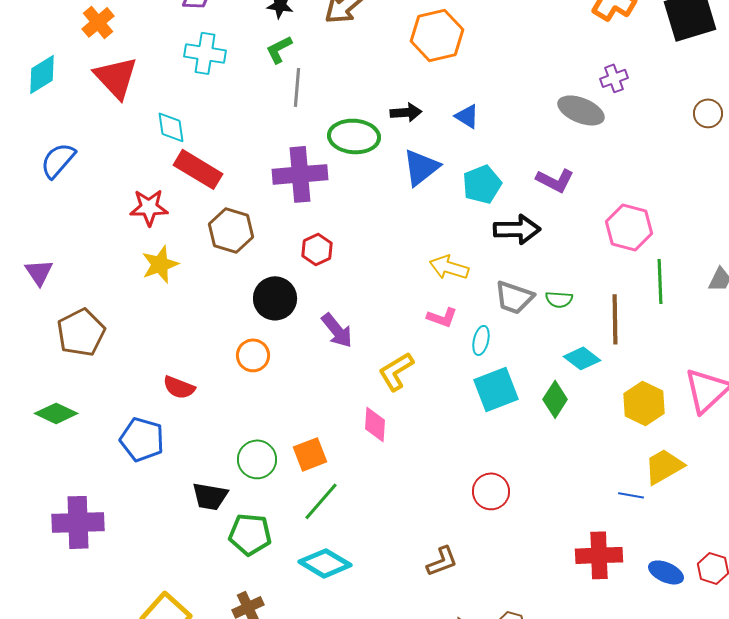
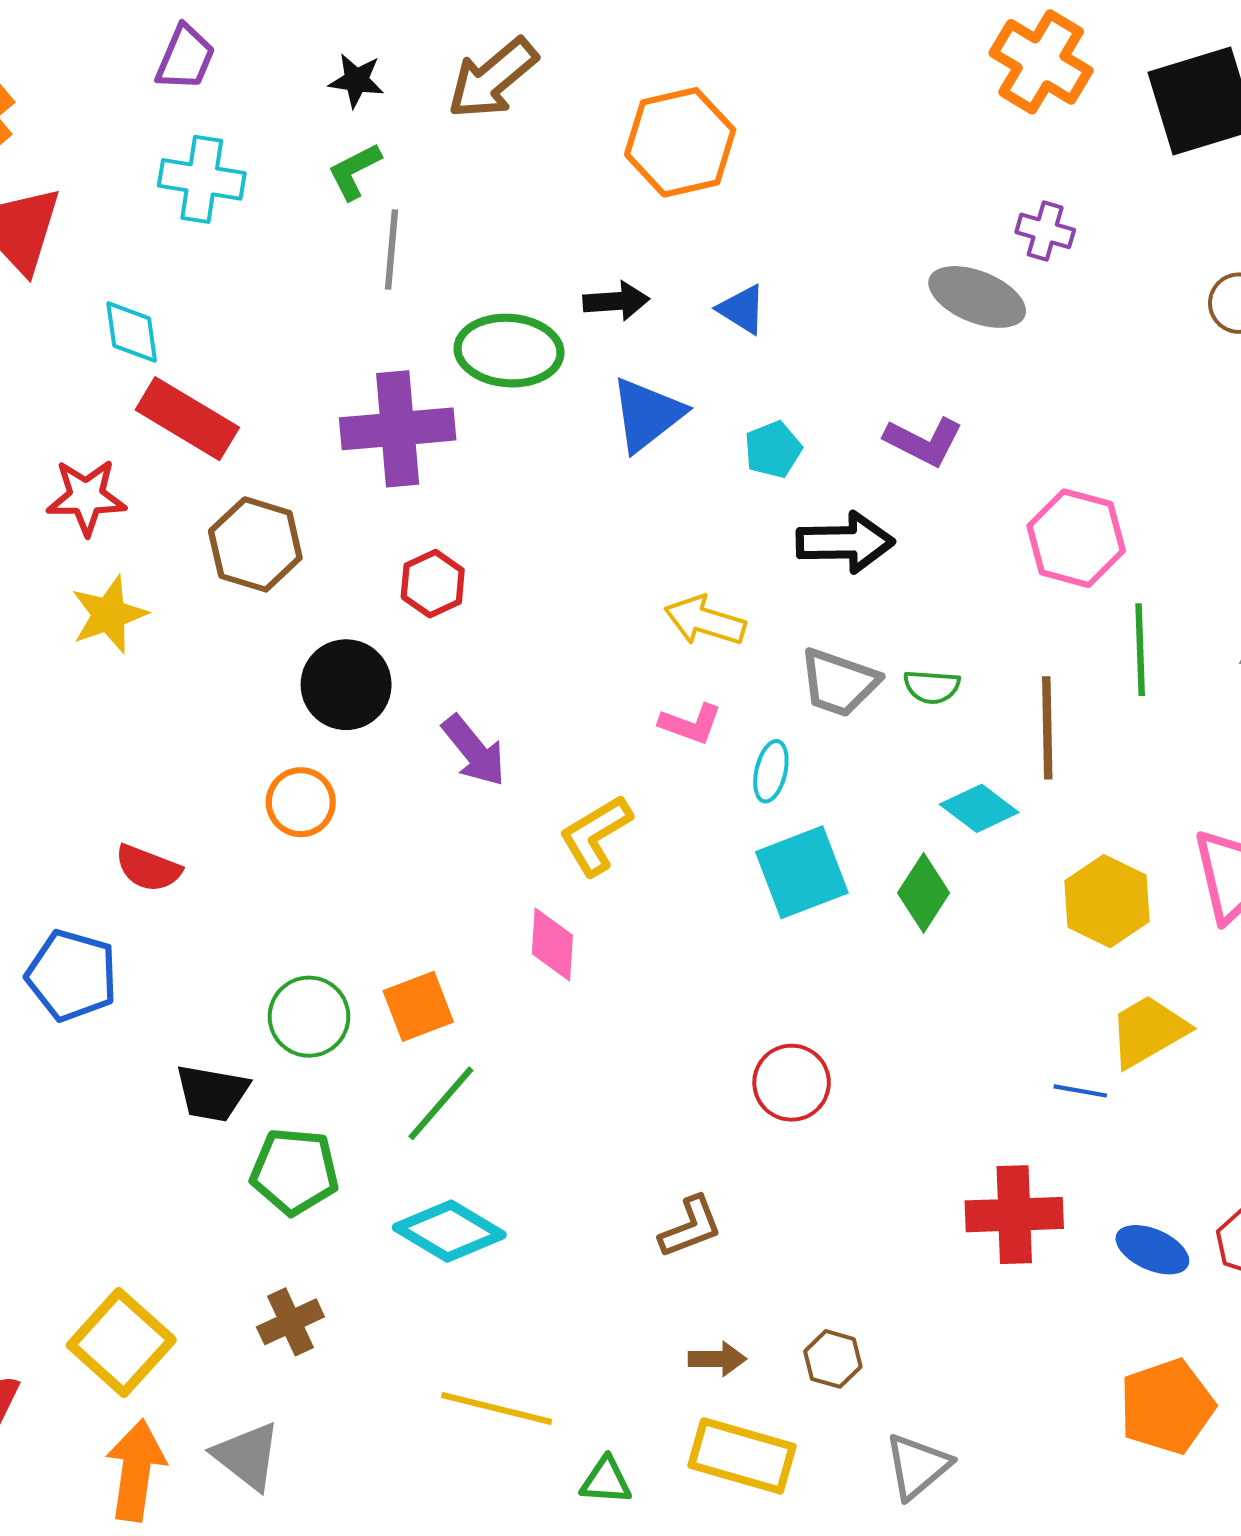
purple cross: (614, 78) -> (1045, 231), turned 36
cyan pentagon: (482, 184) -> (773, 450), size x0.7

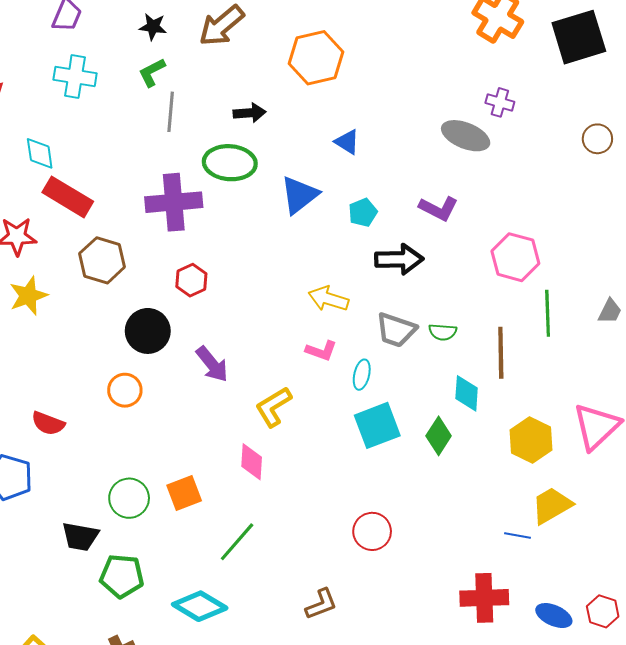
black arrow: (616, 301) -> (250, 113), moved
cyan diamond: (979, 808) -> (467, 393), turned 57
green line: (441, 1103) -> (237, 542), moved

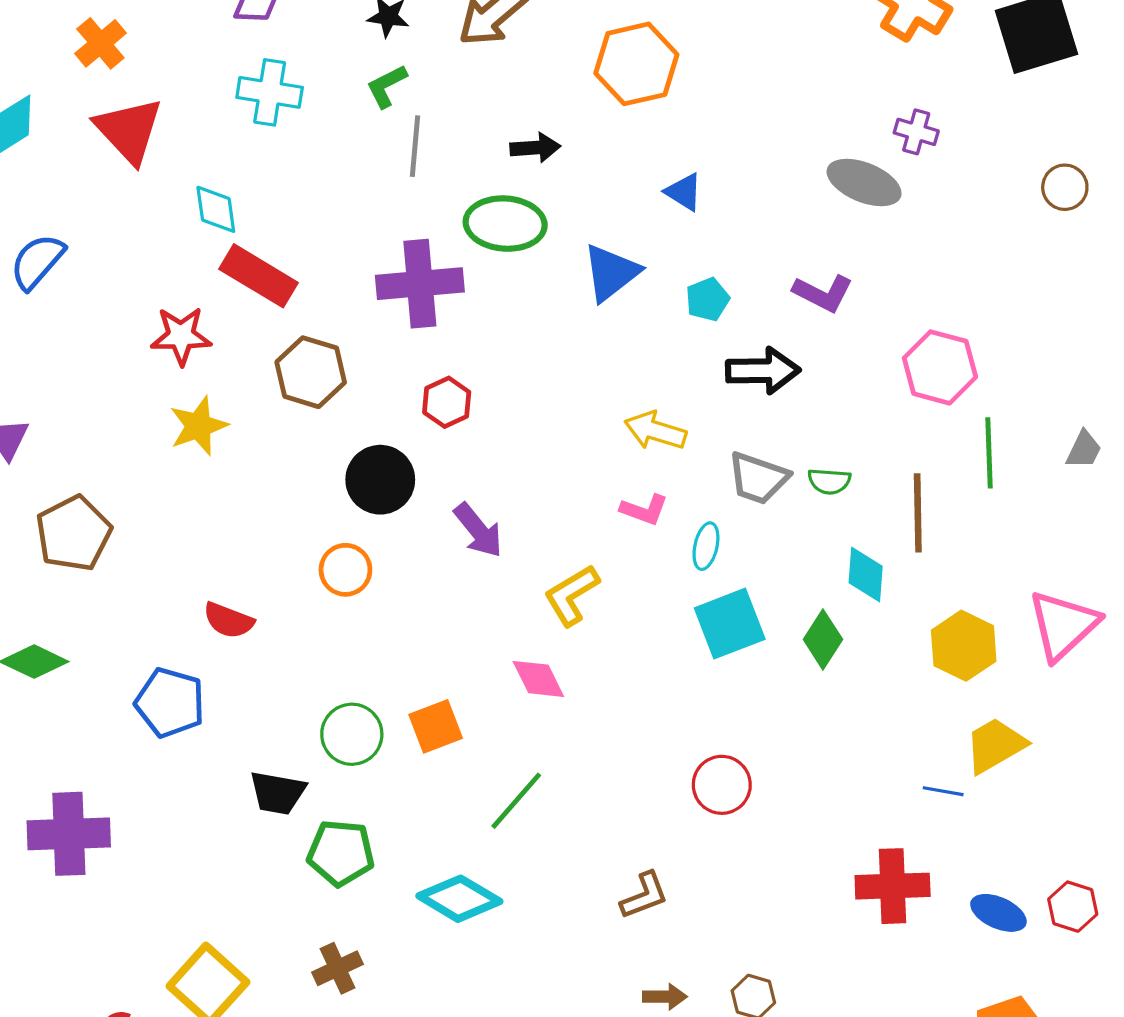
pink diamond: (252, 462) -> (538, 679), turned -30

